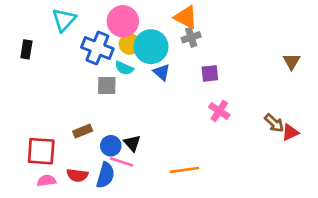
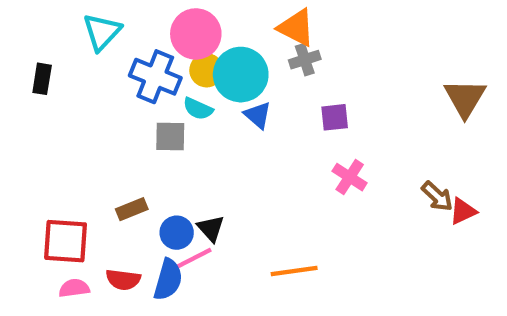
brown triangle: (292, 61) -> (465, 98), size x1.5
pink line: (121, 162) -> (194, 258), turned -45

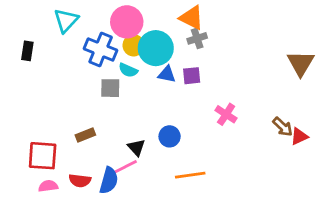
blue triangle: (258, 115) -> (167, 74), turned -30
purple square: (335, 117) -> (192, 76), moved
blue circle: (177, 233) -> (170, 136), moved

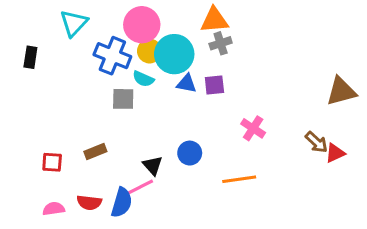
orange triangle: (192, 18) -> (214, 20), turned -32
brown triangle: (301, 63) -> (341, 91), moved, turned 44
red square: (43, 156) -> (52, 162), moved, size x0.6
orange line: (190, 175) -> (239, 179), moved

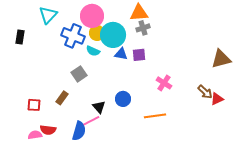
gray square: (123, 99) -> (79, 74), moved, turned -35
brown rectangle: (95, 151) -> (62, 98), turned -32
red semicircle: (89, 203) -> (48, 130), moved

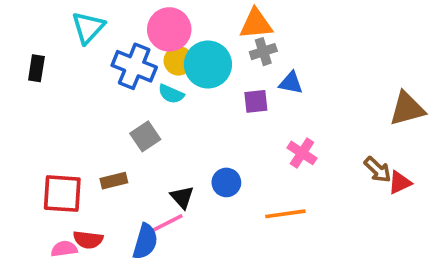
blue triangle: (121, 54) -> (291, 83), moved
brown rectangle: (62, 98) -> (114, 181), turned 40
red square: (34, 105) -> (62, 194), size x1.6

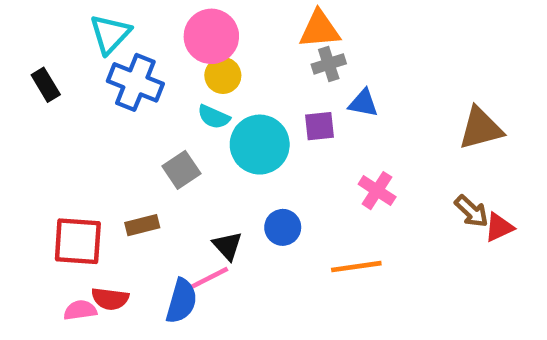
cyan circle: (208, 64) -> (260, 145), moved
blue cross: (134, 66) -> (135, 82), moved
black rectangle: (36, 68) -> (46, 85), turned -40
brown triangle: (407, 109) -> (481, 128), moved

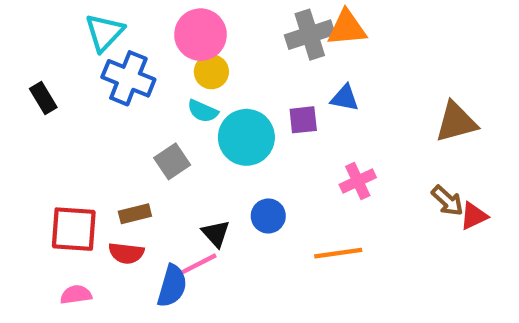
orange triangle: (320, 29) -> (347, 28), moved
gray cross: (329, 64) -> (310, 35), moved, size x1.5
black rectangle: (46, 85) -> (43, 98), moved
pink cross: (377, 191) -> (358, 181), turned 32
red semicircle: (110, 299) -> (126, 253), moved

